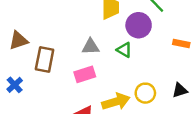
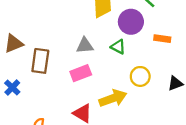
orange rectangle: (181, 44) -> (162, 39), moved
yellow circle: (145, 93) -> (140, 76), moved

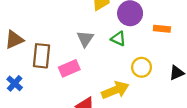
gray triangle: (85, 46) -> (85, 39), turned -48
pink rectangle: (81, 73) -> (69, 68), moved

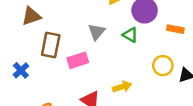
brown triangle: (14, 40) -> (31, 16), moved
yellow circle: (141, 67) -> (163, 66), moved
yellow arrow: (115, 90) -> (122, 87), size x0.7

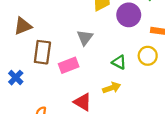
green triangle: (130, 35) -> (119, 62), moved
yellow circle: (163, 66) -> (148, 56), moved

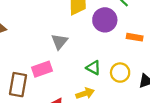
brown rectangle: (42, 52) -> (18, 85), moved
yellow circle: (148, 56) -> (120, 73), moved

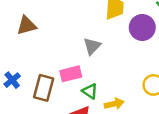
green triangle: (93, 68) -> (90, 91), moved

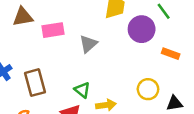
pink rectangle: (71, 74) -> (53, 30), moved
brown rectangle: (44, 88) -> (35, 83), turned -35

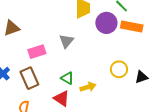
pink rectangle: (53, 30) -> (37, 52), moved
orange rectangle: (171, 54) -> (132, 27), moved, size x1.5

